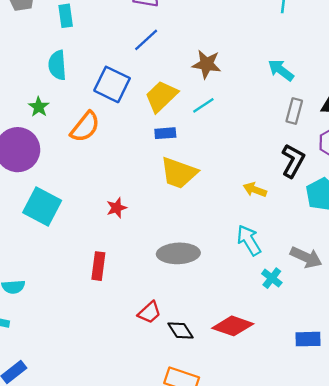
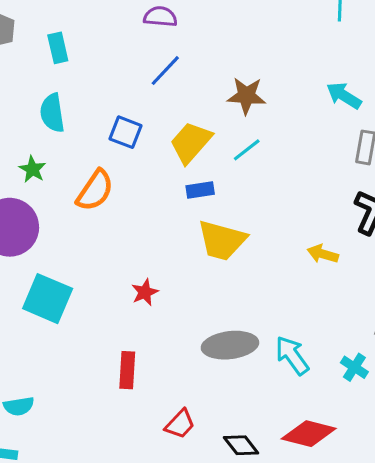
blue square: (112, 84) -> (126, 132), size x0.7
cyan arrow: (249, 240) -> (292, 355), moved
red trapezoid: (149, 312) -> (180, 424), moved

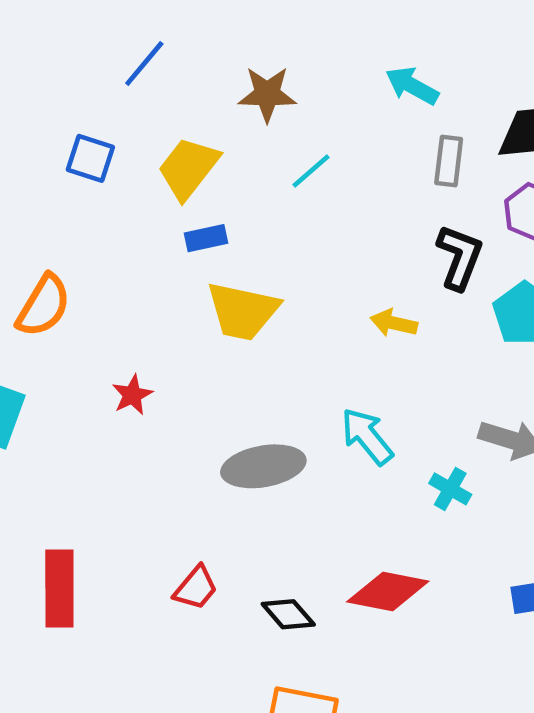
cyan line: (247, 150) -> (311, 171), moved
orange semicircle: (95, 190) -> (43, 306), moved
cyan arrow: (292, 355) -> (367, 436), moved
red rectangle: (127, 370) -> (59, 589), moved, size x1.4

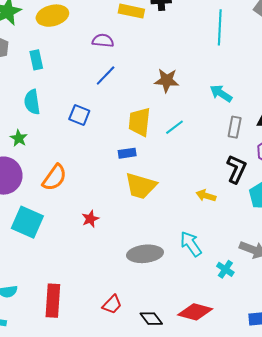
brown star: (267, 94) -> (167, 80), moved
yellow trapezoid: (188, 168) -> (139, 122), moved, turned -36

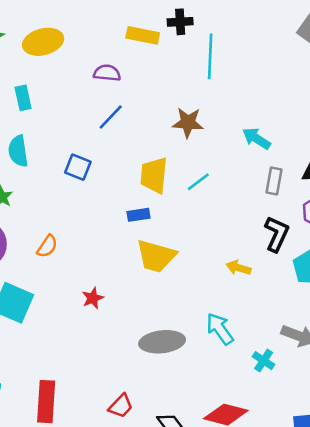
cyan line: (220, 27) -> (210, 56), moved
orange semicircle: (55, 178) -> (47, 246), size x0.7

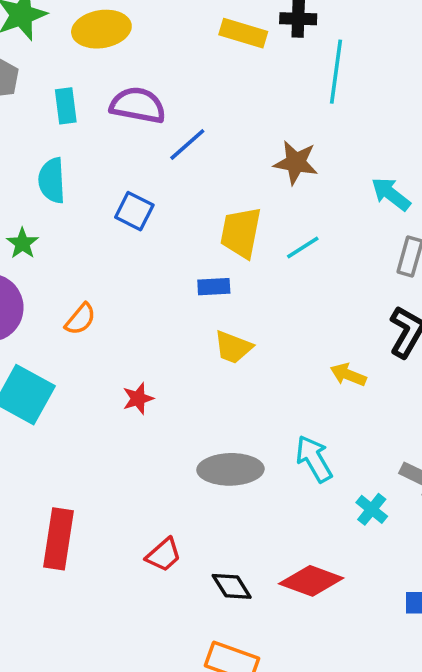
purple semicircle: (107, 73) -> (138, 105), moved, size x1.4
yellow trapezoid: (156, 256) -> (233, 347), size x0.7

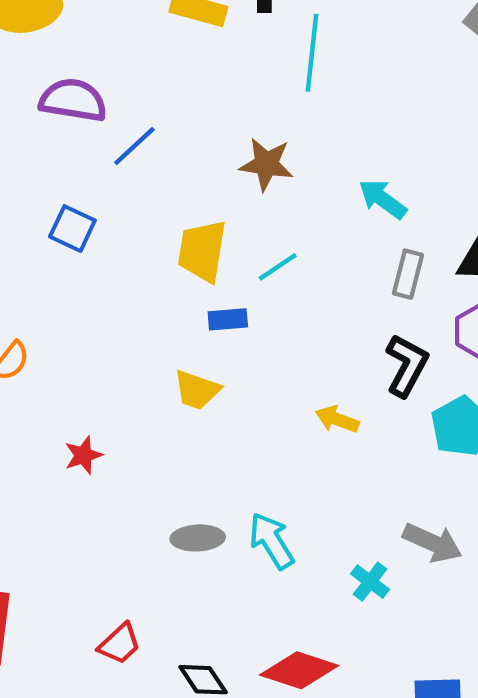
blue rectangle: (214, 287) -> (228, 319), moved
cyan arrow: (314, 459) -> (272, 541), moved
gray ellipse: (230, 469) -> (198, 538), size x0.7

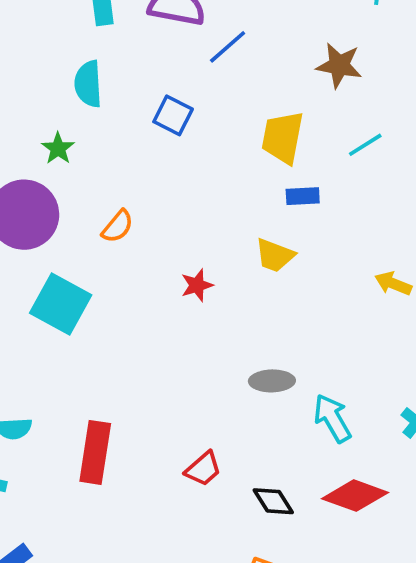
cyan line: (278, 267) -> (365, 145), moved
red star: (83, 455) -> (197, 285), moved
cyan arrow: (272, 541) -> (332, 418), moved

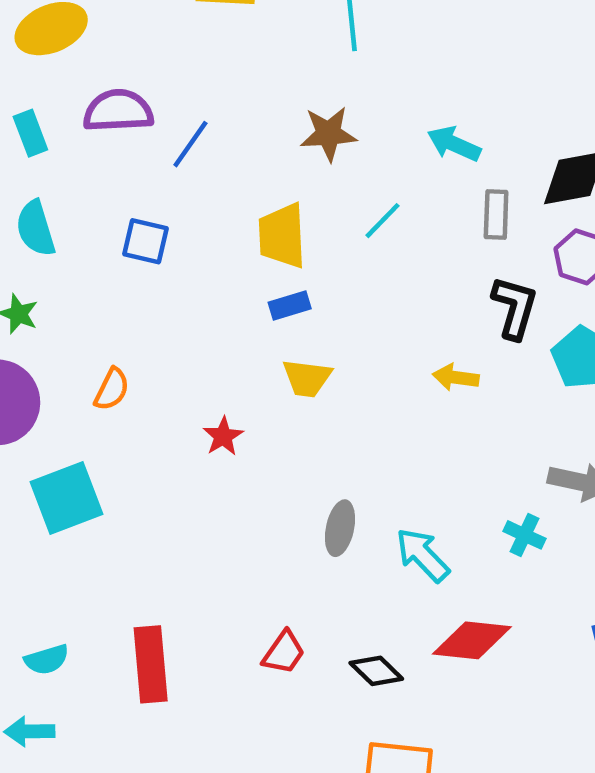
blue rectangle: (303, 196) -> (290, 306), moved
cyan square: (61, 304) -> (67, 498), turned -36
gray ellipse: (272, 381) -> (340, 528), turned -63

